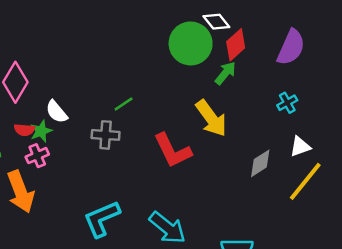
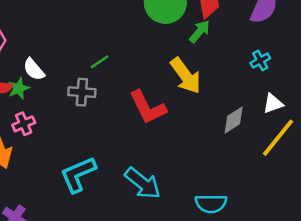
pink cross: (37, 156) -> (24, 124), moved

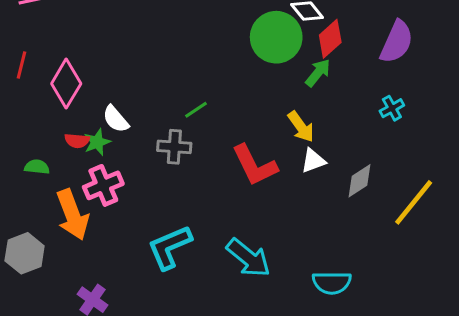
yellow arrow: (186, 76) -> (301, 127), size x0.7
white triangle: (273, 104) -> (313, 161), moved
pink cross: (24, 124) -> (103, 185), size x1.4

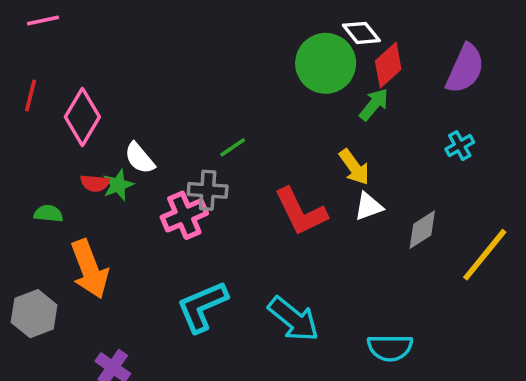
pink cross: (103, 185) -> (184, 215), moved

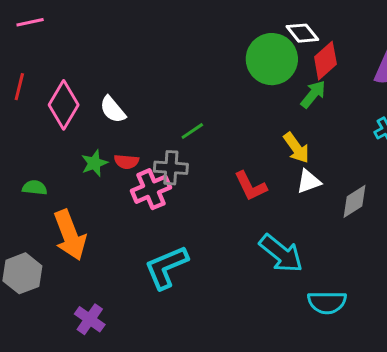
white semicircle: (140, 158) -> (113, 110), moved
red semicircle: (95, 183) -> (126, 162), moved
red L-shape: (301, 212) -> (250, 186), size x0.7
cyan arrow: (293, 319) -> (281, 253), moved

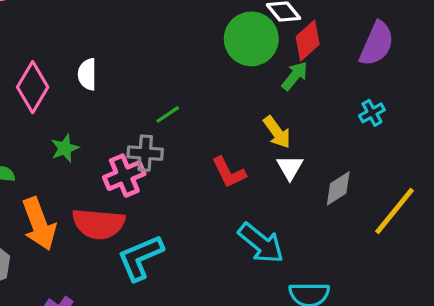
white semicircle: (113, 110) -> (87, 74), moved, turned 40
red semicircle: (126, 162) -> (99, 224), moved, size x2.0
white triangle: (309, 181) -> (290, 168), turned -40

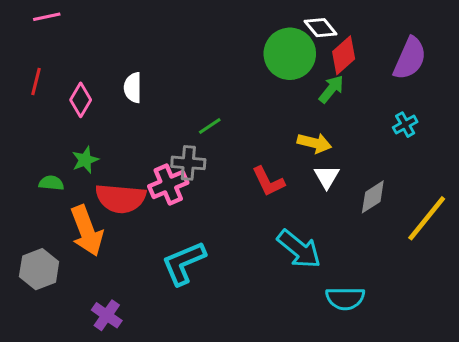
pink diamond: (33, 87) -> (81, 100), size x0.7
yellow arrow: (277, 132) -> (314, 143), turned -40
green star: (65, 148) -> (85, 160), moved
red semicircle: (99, 224) -> (121, 198), moved

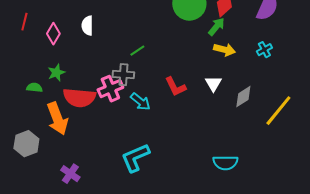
yellow arrow: (314, 143) -> (224, 50), moved
cyan arrow: (299, 249) -> (140, 102), moved, size x0.7
cyan L-shape: (184, 263) -> (135, 158), moved

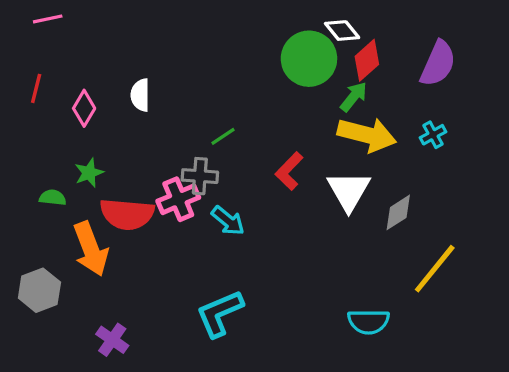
yellow arrow: (224, 50) -> (367, 135), size x1.6
white triangle: (213, 84) -> (349, 191), size x1.6
red L-shape: (175, 87) -> (289, 171), moved, turned 70
yellow line: (278, 111) -> (435, 269), moved

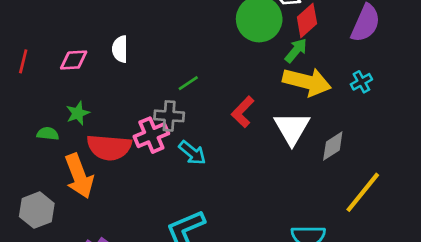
red line: (36, 88) -> (23, 61), moved
pink diamond: (84, 108) -> (74, 60), turned 56

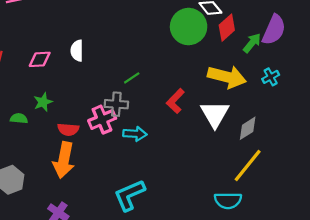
green arrow: (296, 50) -> (252, 43), moved
red semicircle: (109, 147) -> (68, 129), size x0.6
cyan arrow: (192, 153) -> (135, 134), turned -35
orange arrow: (79, 176) -> (64, 160), moved, turned 32
yellow line: (363, 192) -> (248, 166), moved

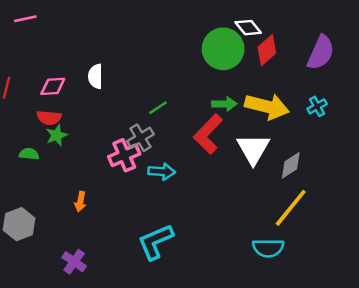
green arrow: (252, 43) -> (224, 104), moved, turned 50
red L-shape: (175, 101) -> (208, 134), size x1.4
gray cross: (116, 104) -> (140, 138), turned -35
red semicircle: (68, 129) -> (49, 118), moved
orange arrow: (64, 160) -> (80, 202), size x0.5

